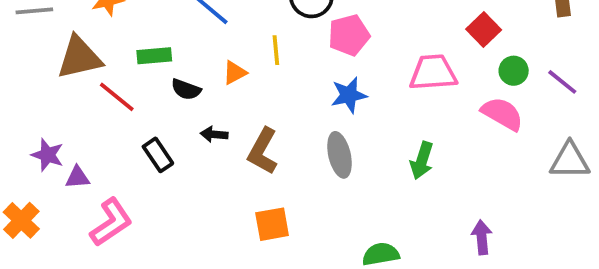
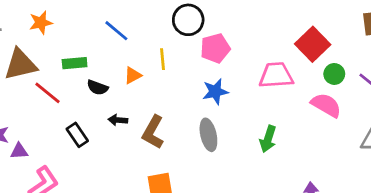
red square: (484, 30) -> (313, 44), size x1.4

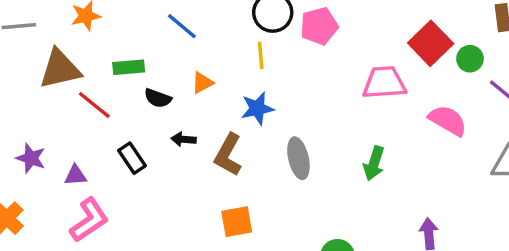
pink pentagon: (215, 48) -> (319, 26), moved
yellow line: (162, 59) -> (261, 55), moved
green circle: (334, 74) -> (470, 59), moved
blue star: (215, 92) -> (257, 108), moved
purple triangle: (19, 151) -> (75, 175), moved

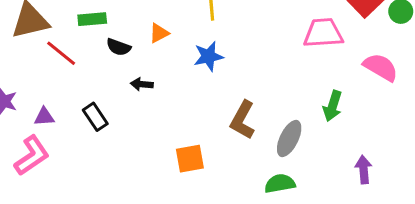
brown L-shape: (228, 155) -> (243, 120), moved
black rectangle: (132, 158) -> (95, 117), moved
gray ellipse: (298, 158) -> (289, 139), moved, turned 39
green arrow: (374, 163) -> (333, 106), moved
pink L-shape: (89, 220) -> (32, 156), moved

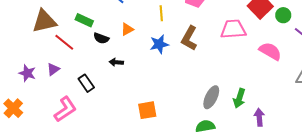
green rectangle: (92, 19) -> (84, 20), turned 30
green arrow: (333, 106) -> (239, 98), moved
purple triangle: (44, 117) -> (53, 69), moved, turned -32
brown L-shape: (243, 120) -> (189, 38), moved
pink L-shape: (32, 156) -> (65, 109), moved

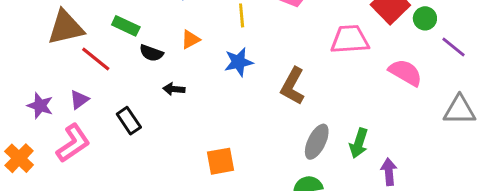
brown L-shape: (189, 38) -> (293, 86), moved
pink L-shape: (65, 109) -> (73, 143), moved

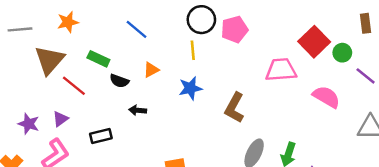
brown triangle: (66, 27) -> (49, 60), turned -36
black rectangle: (129, 121) -> (101, 136), turned -70

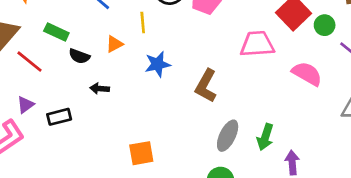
yellow line: (193, 50) -> (143, 22), moved
purple triangle: (60, 119) -> (25, 105), moved

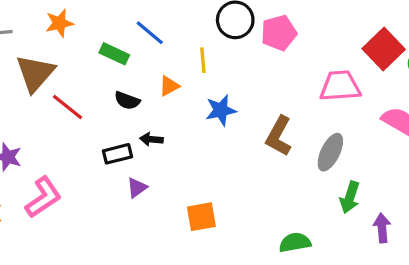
green rectangle: (56, 32) -> (114, 54), moved
purple triangle: (25, 105) -> (137, 188), moved
black rectangle: (59, 117) -> (117, 154), moved
gray ellipse: (228, 136) -> (330, 152), moved

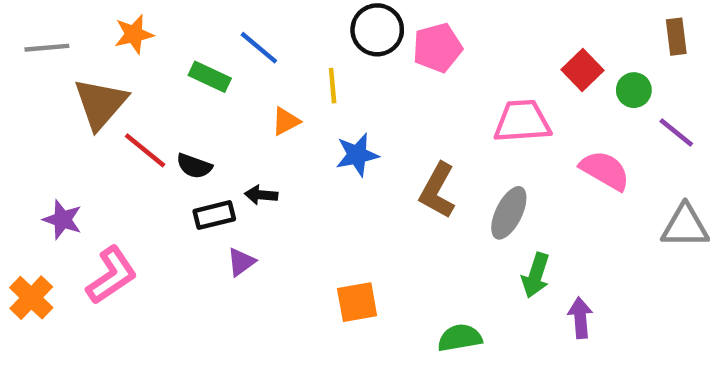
red square: (384, 49) -> (583, 70), size x0.7
black semicircle: (127, 101) -> (194, 166), moved
orange square: (201, 217) -> (357, 302), moved

